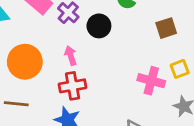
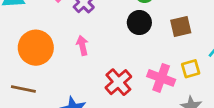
black circle: (99, 26) -> (139, 23), moved
red cross: (73, 86) -> (118, 82), moved, turned -36

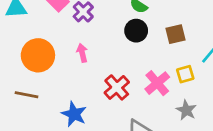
pink cross: (161, 78) -> (157, 83), turned 30

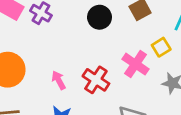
pink arrow: (82, 53) -> (59, 80), moved

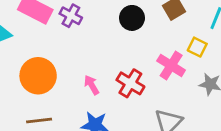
yellow square: (161, 47) -> (197, 47), turned -30

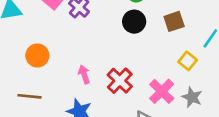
pink cross: (171, 66) -> (162, 91), moved
orange circle: (38, 76) -> (37, 55), size x0.7

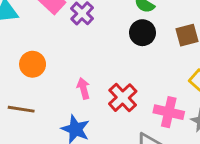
pink cross: (162, 91) -> (169, 112), turned -35

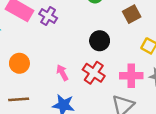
black circle: (142, 33) -> (100, 41), moved

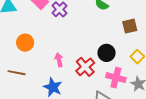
black circle: (100, 41) -> (107, 53), moved

